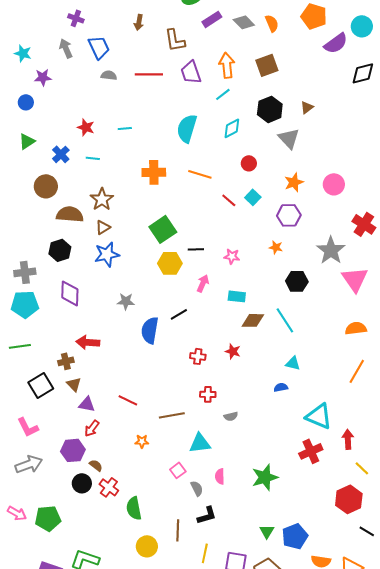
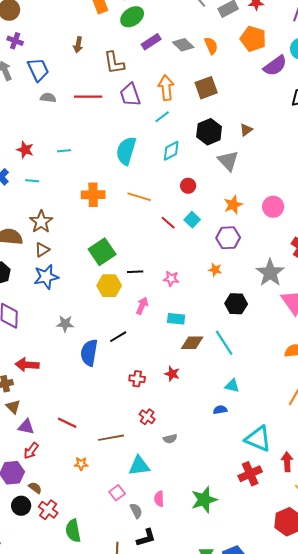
red cross: (208, 394) -> (147, 417), turned 35

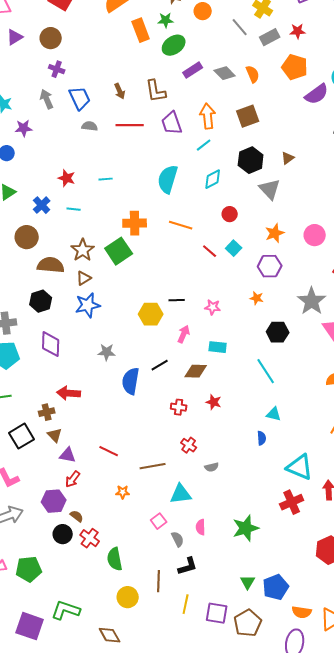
brown arrow: (78, 45) -> (120, 91), moved, turned -35
green square: (102, 252) -> (119, 251), moved
brown diamond: (192, 343) -> (196, 371), moved
blue semicircle: (220, 410) -> (262, 438), turned 96

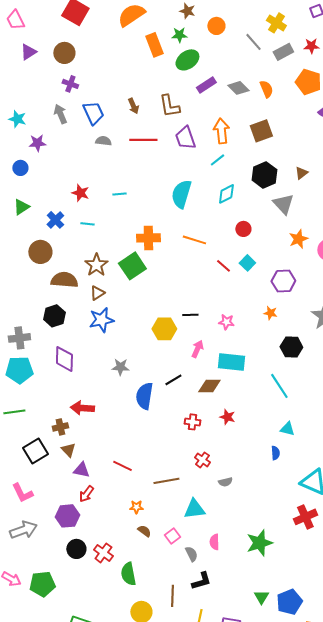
orange star: (275, 233) -> (298, 239), moved
cyan rectangle: (218, 347) -> (231, 362), size x1.5
brown semicircle: (77, 516) -> (144, 531), moved

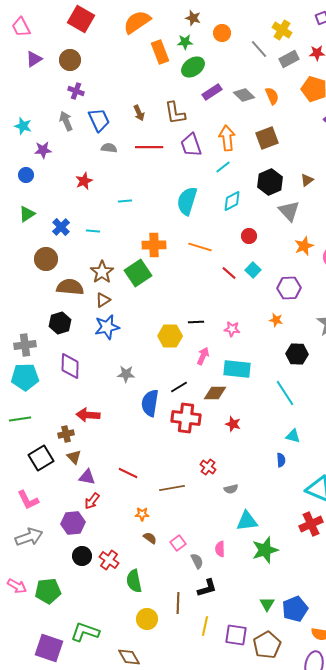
red star: (80, 193) -> (84, 181), moved, turned 30
red cross: (192, 422) -> (186, 418), moved, size x1.8
cyan triangle: (194, 509) -> (247, 521), moved

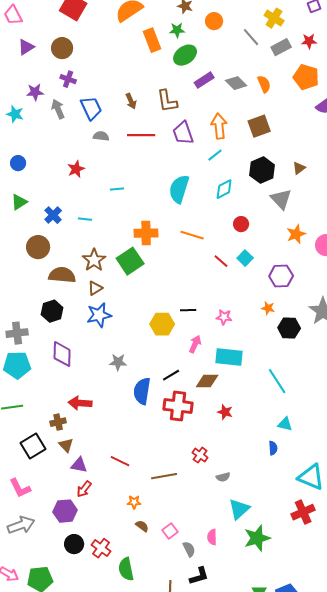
purple star: (43, 150) -> (35, 92), moved
black hexagon: (297, 354) -> (289, 328), moved
cyan triangle: (247, 521) -> (239, 509), turned -35

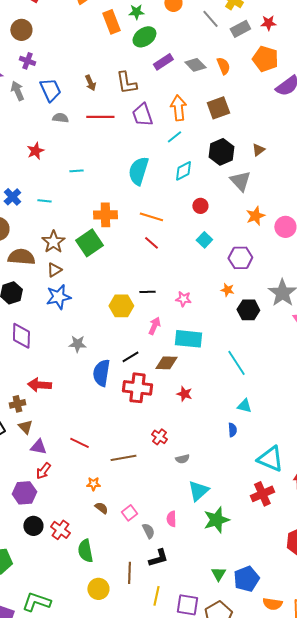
red line: (221, 261) -> (151, 243), moved

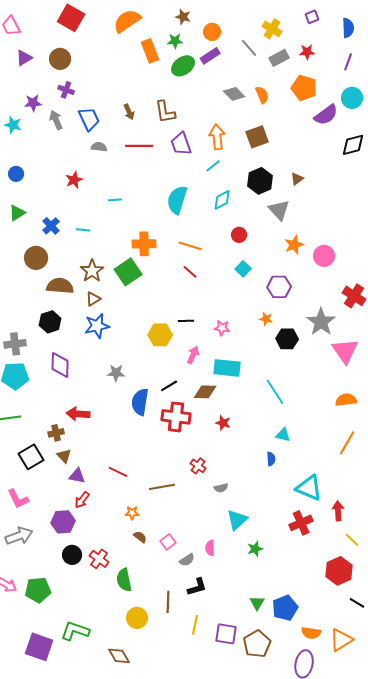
purple rectangle: (163, 62) -> (210, 56), moved
green star: (216, 520) -> (255, 549), size x0.6
gray semicircle: (148, 531) -> (187, 560), turned 84

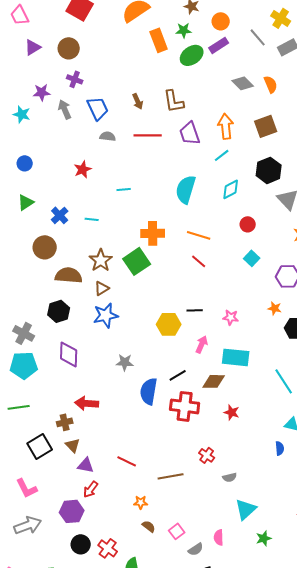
gray cross: (15, 344) -> (24, 333), turned 35

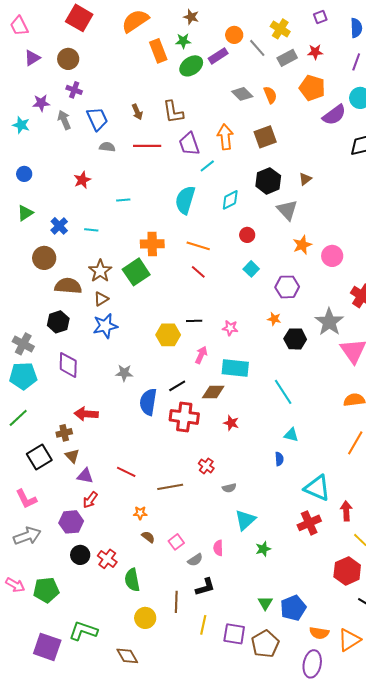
orange circle: (221, 21) -> (234, 35), moved
cyan line: (222, 155) -> (207, 166), moved
green line: (19, 407) -> (18, 418), turned -35

